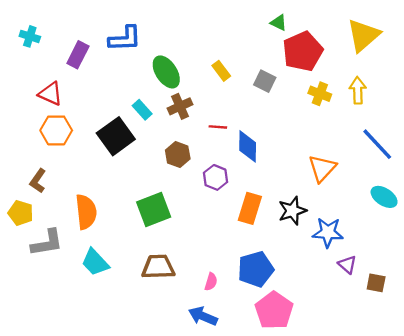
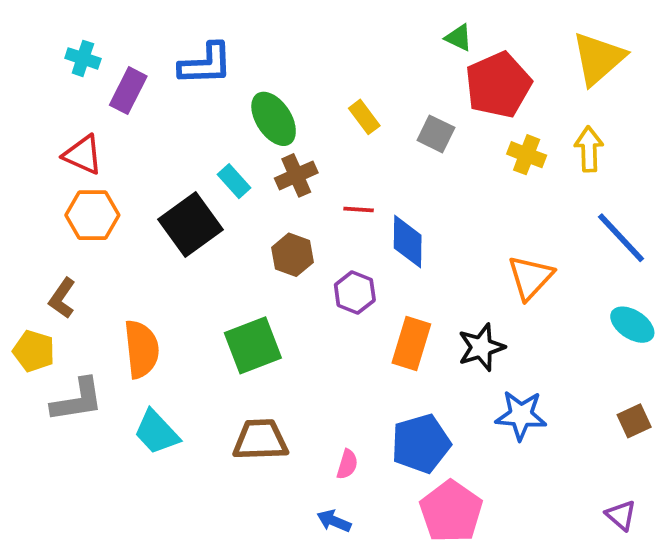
cyan cross: (30, 36) -> (83, 58), moved
blue star: (328, 232) -> (521, 415), moved
purple triangle: (347, 265) -> (621, 515), moved
brown square: (376, 283) -> (634, 421), moved, turned -36
blue arrow: (203, 316) -> (334, 521), size x0.7

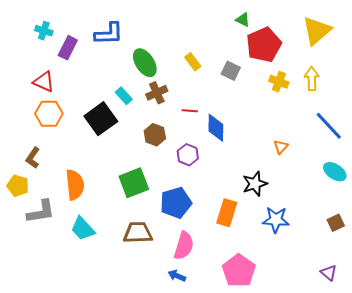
orange triangle: (530, 277) -> (281, 147), size x0.6
orange rectangle: (411, 343) -> (227, 213), moved
blue pentagon: (421, 444) -> (176, 203), moved
pink semicircle: (347, 464) -> (184, 246), size x1.8

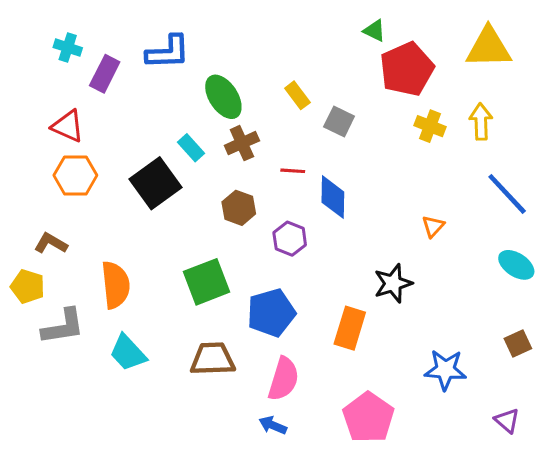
yellow triangle: (317, 31) -> (489, 48), turned 40
gray square: (231, 71) -> (339, 122), moved
brown L-shape: (33, 158) -> (51, 243), turned 85
blue star: (276, 220) -> (445, 370), moved

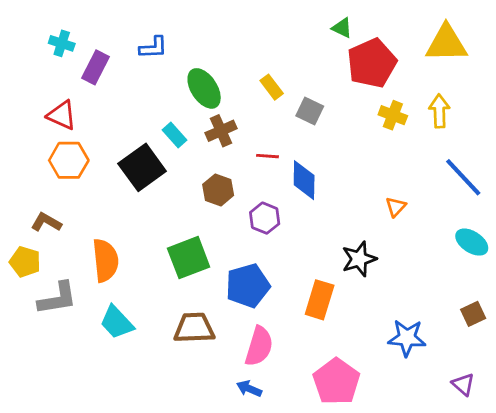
blue L-shape: (168, 52) -> (153, 48), size x0.7

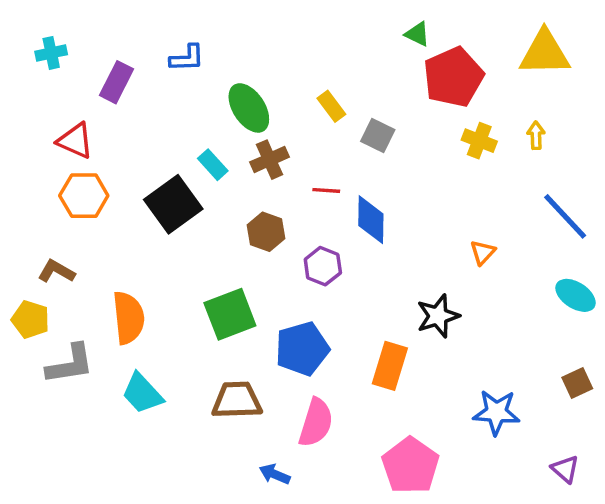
cyan cross: (62, 43) -> (51, 53), moved, turned -30
yellow arrow: (439, 111) -> (536, 135), size x0.7
blue arrow: (249, 389) -> (275, 474), moved

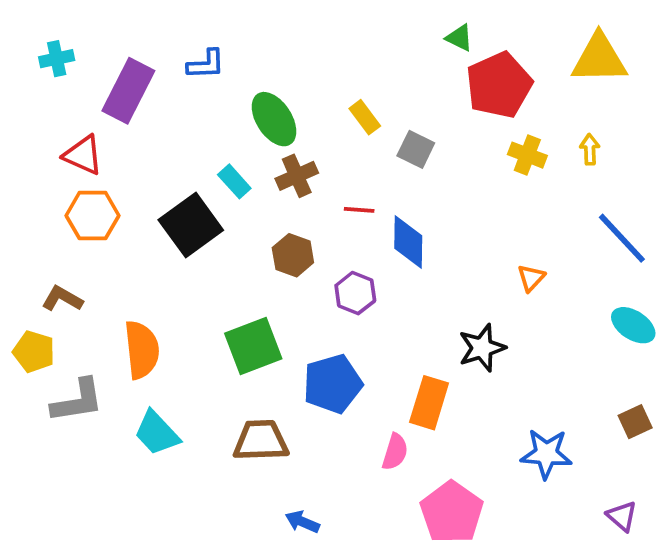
purple rectangle: (116, 82) -> (128, 91), size x1.4
pink semicircle: (316, 423) -> (395, 452), moved, size x0.7

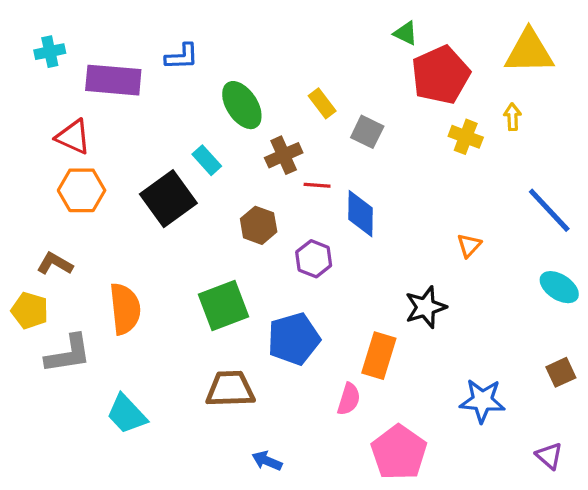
purple rectangle: (128, 91) -> (113, 80), turned 68
yellow arrow: (590, 149) -> (512, 117), moved
brown cross: (297, 176) -> (284, 155), moved
cyan trapezoid: (157, 433) -> (127, 414), moved

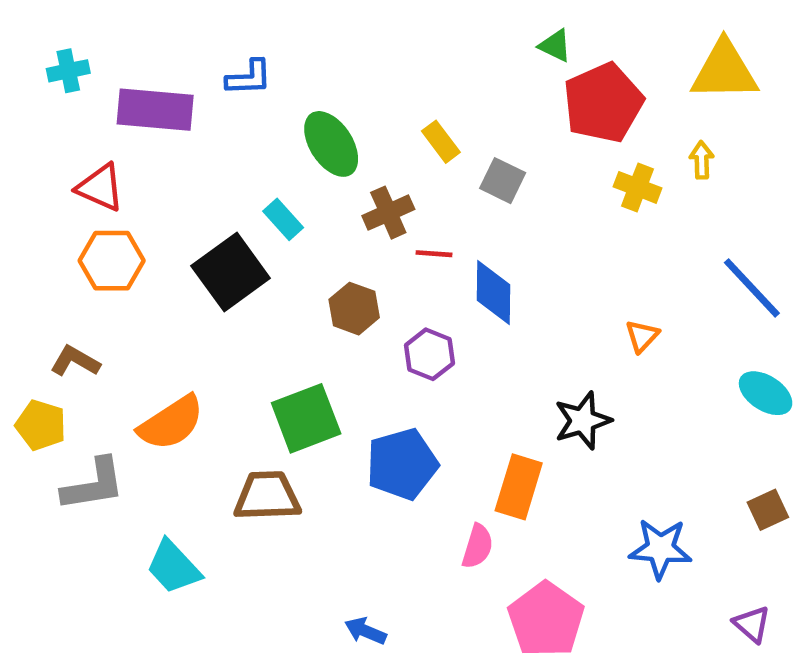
orange semicircle: (125, 309) -> (171, 423), turned 63
brown trapezoid: (230, 389) -> (267, 496), moved

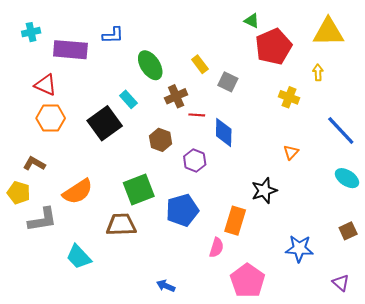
yellow cross: (638, 187) -> (289, 97), moved

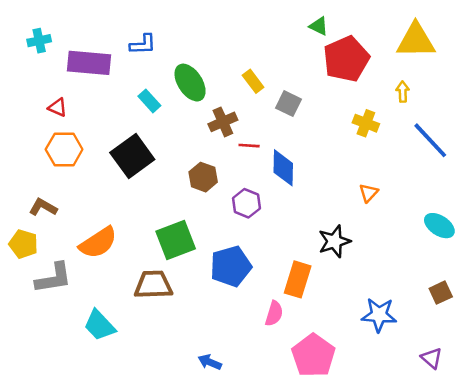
red triangle: (46, 85) -> (58, 107), size x0.7
cyan rectangle: (128, 99) -> (149, 101), moved
blue line: (341, 130) -> (430, 140), moved

